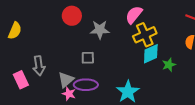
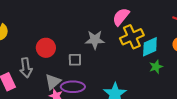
red circle: (72, 16) -> (46, 48), moved
gray star: (100, 30) -> (95, 40), moved
cyan diamond: (151, 54) -> (150, 47), moved

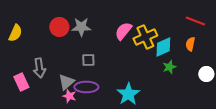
pink semicircle: (121, 17) -> (123, 31), moved
gray star: (95, 40) -> (81, 27), moved
red circle: (46, 48) -> (59, 27), moved

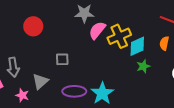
gray star: (81, 27) -> (84, 13), moved
purple ellipse: (86, 87) -> (74, 91), moved
pink star: (69, 96) -> (22, 95), moved

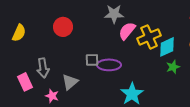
purple ellipse: (74, 91) -> (109, 65), moved

